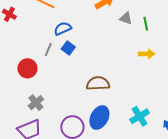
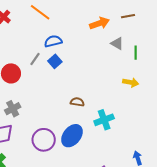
brown semicircle: (98, 83) -> (77, 102), size x0.6
cyan cross: (140, 116) -> (104, 120), moved

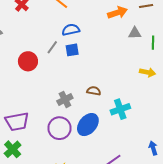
gray triangle: (117, 43) -> (135, 33), turned -32
blue square: (55, 61) -> (72, 50), turned 32
gray cross: (13, 109) -> (65, 100), moved

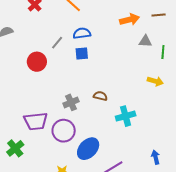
gray line: (52, 47) -> (57, 43), moved
purple trapezoid: (17, 122) -> (36, 121), moved
blue ellipse: (88, 125) -> (88, 149), moved

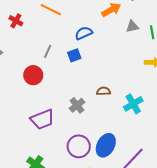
blue semicircle: (82, 33) -> (84, 33), moved
purple trapezoid: (36, 121) -> (42, 119), moved
purple circle: (64, 131) -> (79, 146), moved

